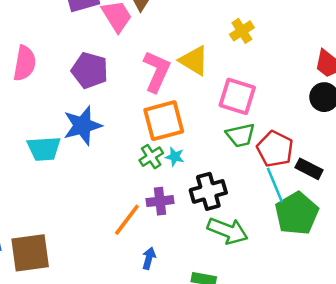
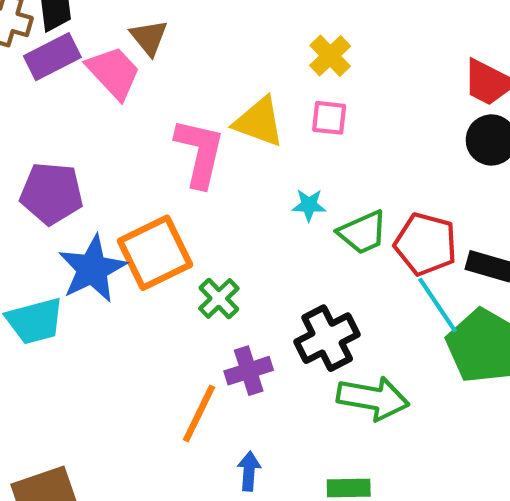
purple pentagon: (90, 70) -> (51, 193), moved
pink square: (237, 96) -> (329, 118), moved, size x0.6
orange square: (164, 121) -> (155, 253), moved
cyan star: (175, 157) -> (309, 205), moved

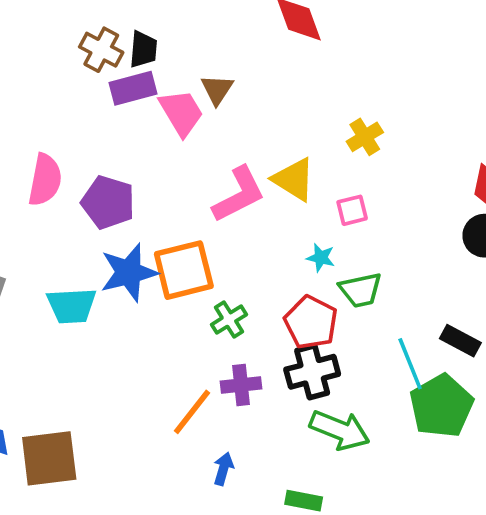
pink square: (329, 118) -> (352, 210), moved, turned -32
pink L-shape: (200, 153) -> (239, 195), turned 38
red pentagon: (426, 244) -> (311, 322), moved

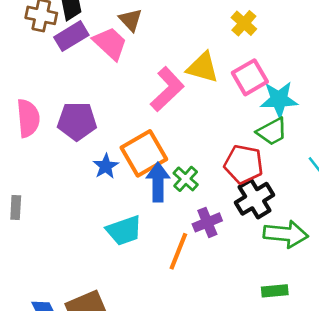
pink square: (352, 210) -> (250, 77), size x1.5
cyan star: (321, 258) -> (279, 100), moved, size x1.8
blue star: (129, 272) -> (106, 166), size x0.6
cyan trapezoid: (72, 306) -> (124, 230), moved
blue arrow: (223, 469) -> (158, 182), moved, size x1.6

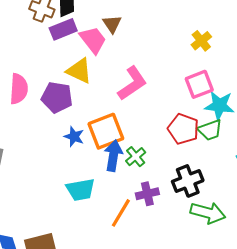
yellow triangle: (203, 67) -> (79, 71), moved
red pentagon: (244, 164) -> (183, 129), moved
blue star: (106, 166) -> (74, 137), turned -30

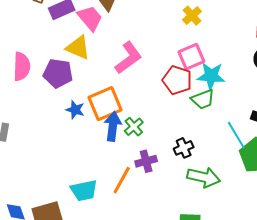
red pentagon: (183, 129) -> (177, 80), moved
black cross: (188, 181) -> (184, 148), size x0.7
cyan trapezoid: (80, 190) -> (84, 190), moved

